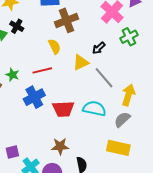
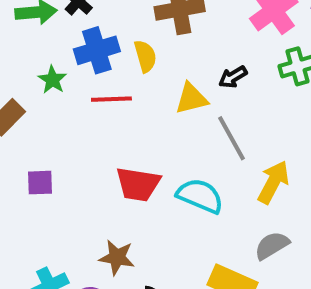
green star: (12, 75) -> (52, 80), moved
blue cross: (34, 97) -> (97, 50), moved
gray semicircle: (122, 119) -> (272, 245), moved
purple square: (12, 152) -> (40, 183), moved

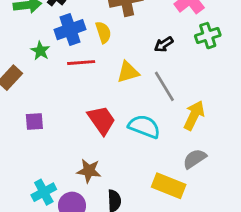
yellow triangle: (191, 99) -> (128, 72), moved
red trapezoid: (138, 184) -> (102, 120), turned -132

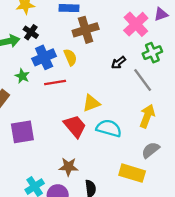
yellow triangle: (128, 72) -> (91, 103), moved
gray line: (164, 86) -> (143, 80), moved
purple square: (34, 121) -> (22, 132), size x1.6

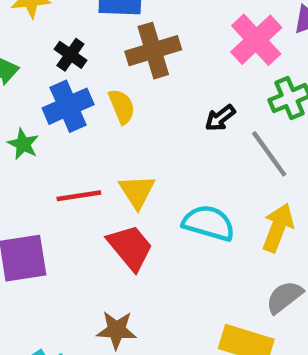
black cross: (31, 32) -> (70, 55), moved
red line: (55, 82) -> (79, 196), moved
yellow triangle: (91, 103) -> (137, 191), moved, turned -42
cyan semicircle: (109, 128) -> (209, 223), moved

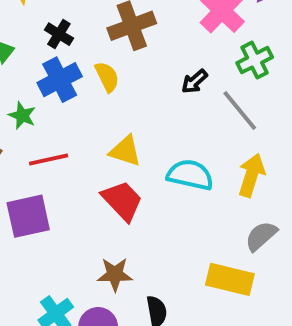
yellow triangle: (137, 191) -> (125, 151), turned -36
red line: (79, 196) -> (49, 159), moved

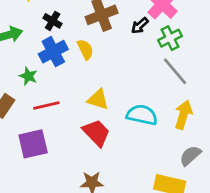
green cross: (255, 60) -> (170, 38), moved
black arrow: (194, 81) -> (140, 26), moved

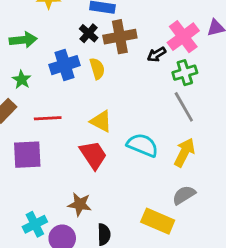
black cross: (53, 21) -> (89, 33), moved
green star: (28, 76) -> (22, 80), moved

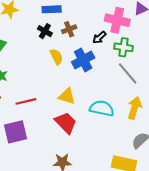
brown cross: (120, 37) -> (69, 29), size x0.6
pink cross: (183, 37) -> (117, 20), turned -30
blue cross: (65, 65) -> (83, 60), moved
green cross: (185, 73) -> (124, 47), turned 36

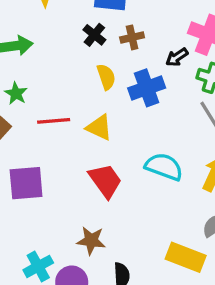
yellow triangle: (67, 96) -> (99, 127), moved
red line: (26, 101) -> (54, 121), moved

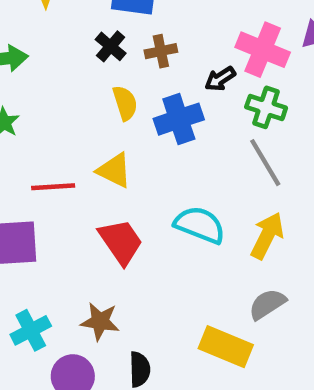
red line: (54, 121) -> (53, 187), moved
cyan cross: (38, 266) -> (31, 330), moved

